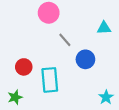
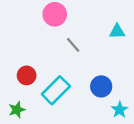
blue circle: (85, 59) -> (101, 86), moved
cyan rectangle: (50, 80) -> (56, 90), turned 50

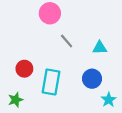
cyan triangle: (117, 31) -> (100, 48), moved
cyan rectangle: (56, 90) -> (51, 82), turned -35

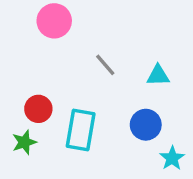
pink circle: (50, 13) -> (54, 21), moved
green star: (16, 100) -> (24, 142), moved

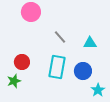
cyan rectangle: (81, 130) -> (57, 67), moved

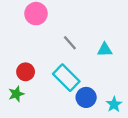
cyan rectangle: (57, 67) -> (66, 78), turned -55
blue circle: (83, 71) -> (86, 97), moved

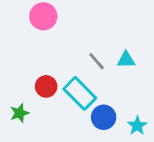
gray line: (70, 43) -> (97, 61), moved
red circle: (26, 72) -> (46, 86), moved

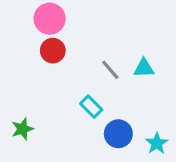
red circle: (46, 86) -> (53, 51), moved
cyan rectangle: (80, 93) -> (91, 107), size x0.6

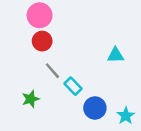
gray line: (110, 70) -> (52, 71), moved
green star: (22, 129) -> (31, 99), moved

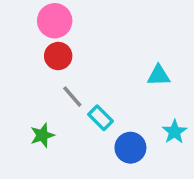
cyan star: (126, 116) -> (175, 132), moved

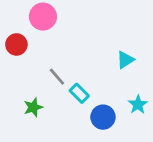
red circle: (58, 56) -> (16, 44), moved
cyan triangle: (159, 75) -> (125, 60), turned -30

